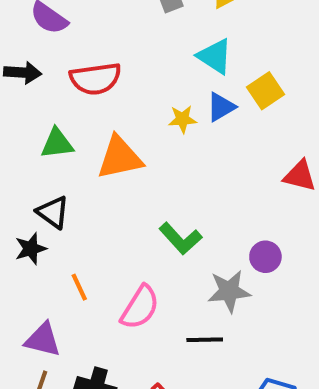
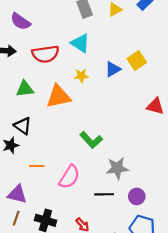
cyan triangle: (215, 56) -> (80, 43), moved
yellow star: (182, 119) -> (81, 76), moved
purple circle: (265, 257) -> (137, 196), moved
orange line: (79, 287) -> (37, 166), turned -64

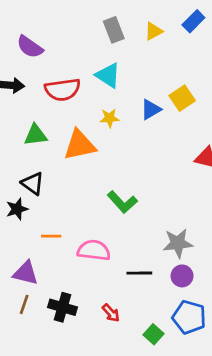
gray star: (117, 168) -> (178, 243), moved
pink semicircle: (69, 177) -> (94, 250), turned -115

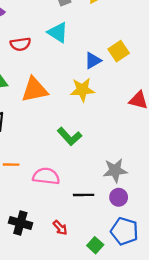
red semicircle: (63, 90) -> (20, 44), size x0.7
yellow star: (109, 118) -> (82, 90), moved, size x1.5

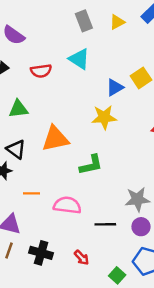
orange triangle: (34, 90) -> (55, 139), moved
green L-shape: (70, 136) -> (91, 165), turned -60

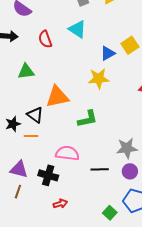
red semicircle: (41, 71) -> (45, 39), turned 78
black triangle: (16, 149) -> (35, 115), moved
orange line: (32, 193) -> (31, 136), moved
black cross: (41, 253) -> (48, 175), moved
red arrow: (82, 258) -> (60, 204), moved, turned -64

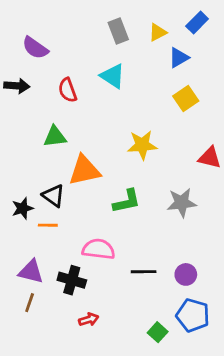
blue triangle: (108, 53) -> (179, 58), moved
green triangle: (26, 72) -> (55, 137), moved
gray star: (127, 148) -> (182, 203), moved

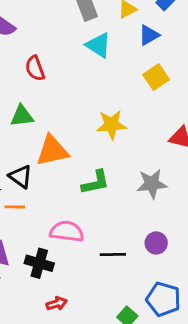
cyan triangle: (113, 76) -> (98, 45), moved
purple circle: (186, 274) -> (156, 243), moved

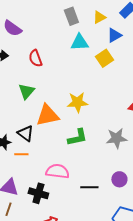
cyan triangle: (98, 45) -> (79, 42), turned -36
yellow square: (156, 77) -> (104, 58), moved
green triangle: (22, 116) -> (26, 91), turned -42
yellow star: (111, 125) -> (77, 102), moved

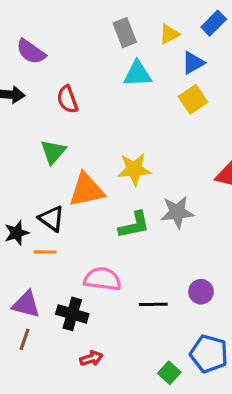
yellow square: (104, 58) -> (193, 99), moved
gray star: (116, 138) -> (177, 212), moved

